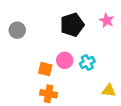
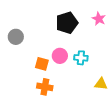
gray circle: (17, 30) -> (16, 37), moved
cyan cross: (87, 63) -> (81, 58), turned 32

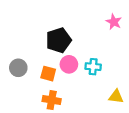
black pentagon: (67, 23) -> (59, 40), moved
gray circle: (16, 37) -> (18, 68), moved

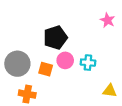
gray circle: (18, 68) -> (17, 64), size x1.5
orange cross: (52, 100) -> (27, 94), moved

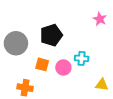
pink circle: (65, 60) -> (63, 67), moved
gray circle: (17, 64) -> (16, 43), moved

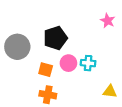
pink circle: (63, 67) -> (68, 63), moved
orange cross: (25, 88) -> (48, 95), moved

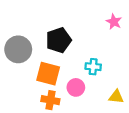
pink circle: (68, 63) -> (76, 87), moved
orange square: (46, 70) -> (48, 74), size x1.5

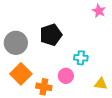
pink star: (114, 22) -> (99, 11), moved
orange square: (48, 74) -> (21, 74), moved, turned 30

